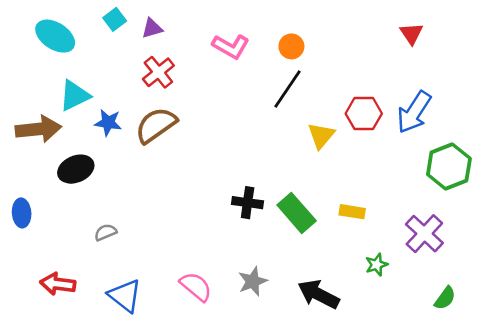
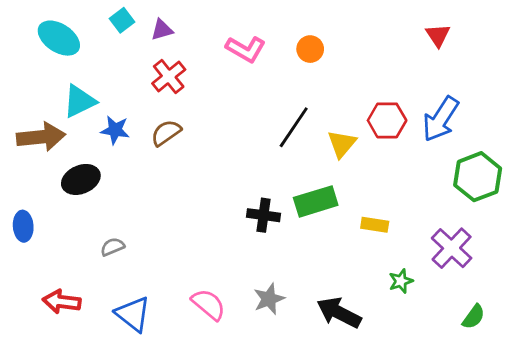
black line: (288, 89) -> (294, 127), moved
brown semicircle: (156, 125) -> (166, 133), size x0.7
green rectangle: (297, 213) -> (316, 201), moved, turned -66

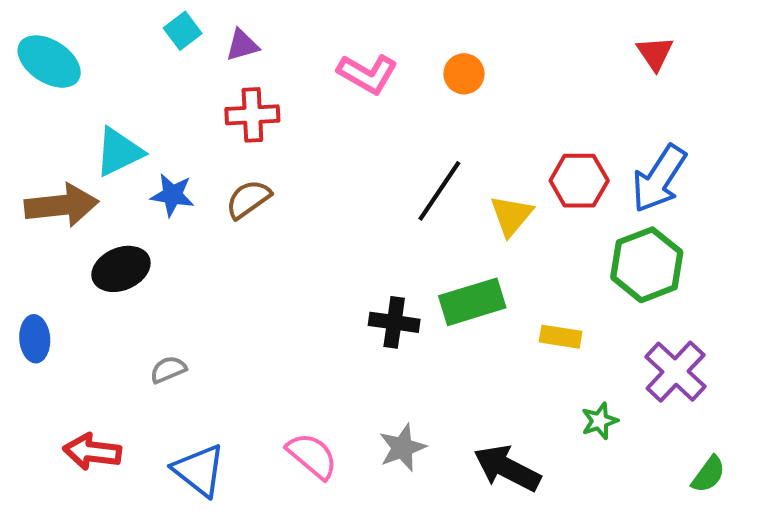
cyan ellipse: (59, 38) -> (49, 61), moved
red cross: (169, 76) -> (252, 115), turned 36
green hexagon: (478, 177) -> (647, 265), moved

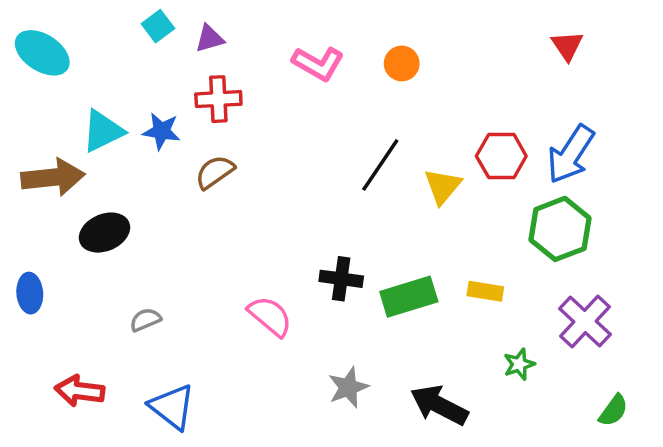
blue star: (172, 195) -> (161, 131), moved
green rectangle: (472, 302) -> (409, 297), moved
pink semicircle: (312, 456) -> (270, 316), moved

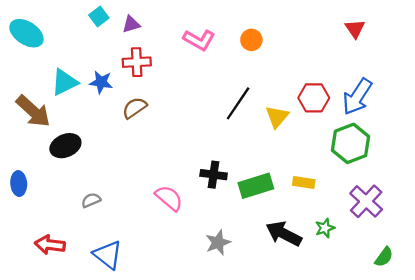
brown arrow: (53, 177) -> (33, 111), turned 48
black arrow: (439, 405) -> (284, 234), moved

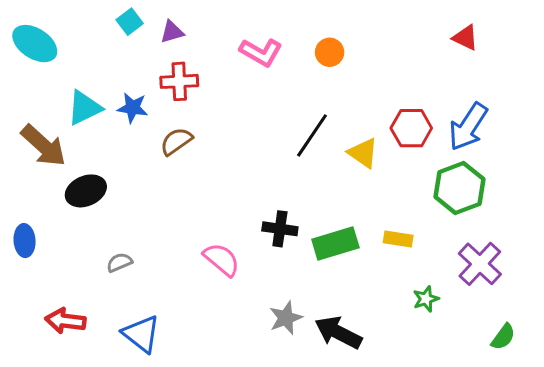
red triangle: (355, 29) -> (465, 38), turned -30
yellow triangle: (277, 117) -> (363, 153), turned -35
black arrow: (284, 234) -> (338, 332), moved

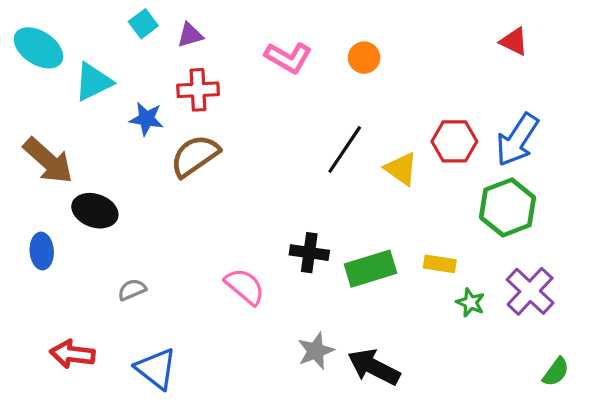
cyan triangle: (84, 108) -> (93, 82), moved
brown semicircle: (176, 141) -> (195, 156), size x1.4
black ellipse: (86, 191) -> (95, 211), turned 42
blue ellipse: (25, 241) -> (42, 251), moved
green star: (426, 299) -> (470, 303), moved, turned -30

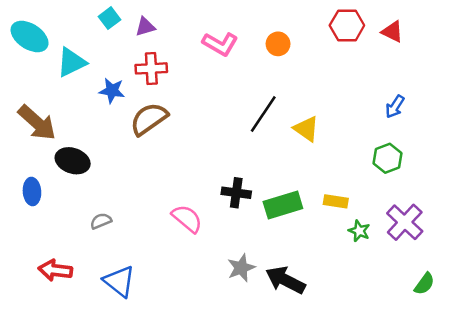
blue arrow: (517, 140) -> (395, 107), size x0.6
red hexagon: (454, 141) -> (347, 25), moved
green hexagon: (508, 207) -> (388, 158), size x0.7

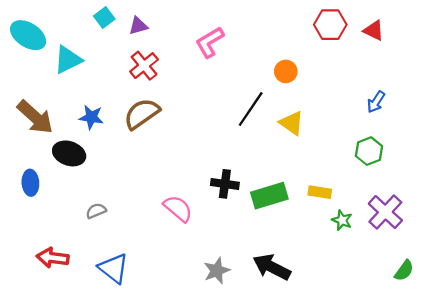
pink L-shape: (220, 44) -> (210, 42), turned 120
orange circle: (278, 44) -> (286, 71), moved
red cross: (151, 68) -> (144, 66), turned -36
blue star: (112, 91) -> (91, 117), moved
gray star: (241, 268) -> (217, 271), moved

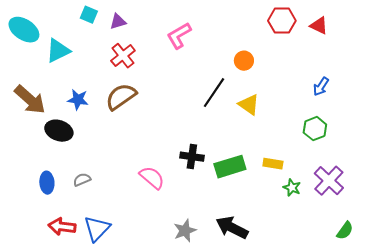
cyan square: (104, 18) -> (89, 15), turned -30
blue ellipse: (30, 183) -> (47, 183), moved
red arrow: (53, 258) -> (62, 227), moved
blue triangle: (114, 268) -> (97, 229), turned 36

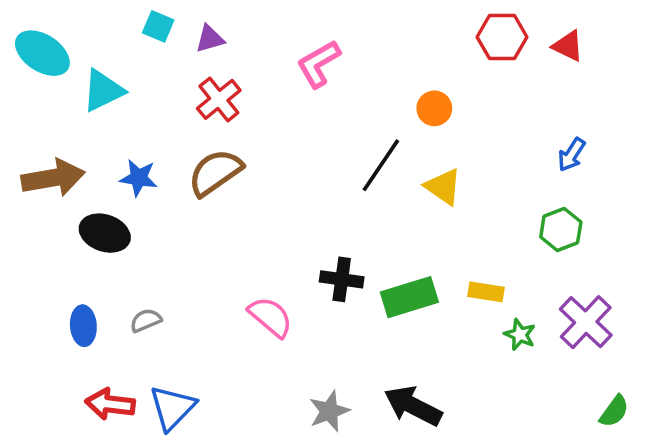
brown arrow: (30, 100) -> (53, 178), turned -52

